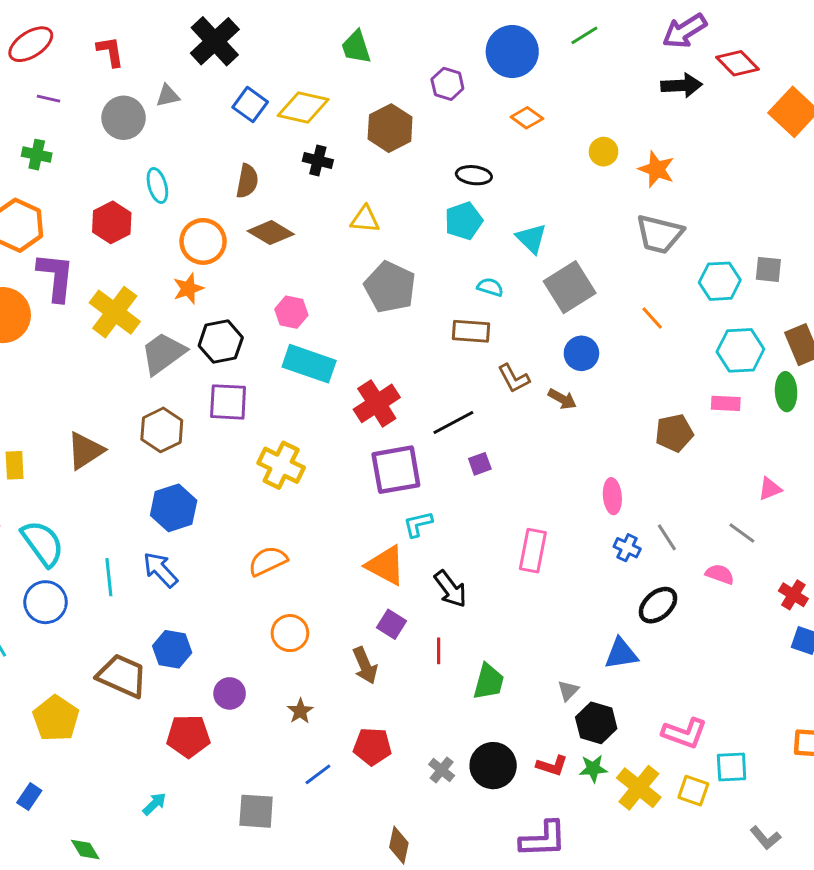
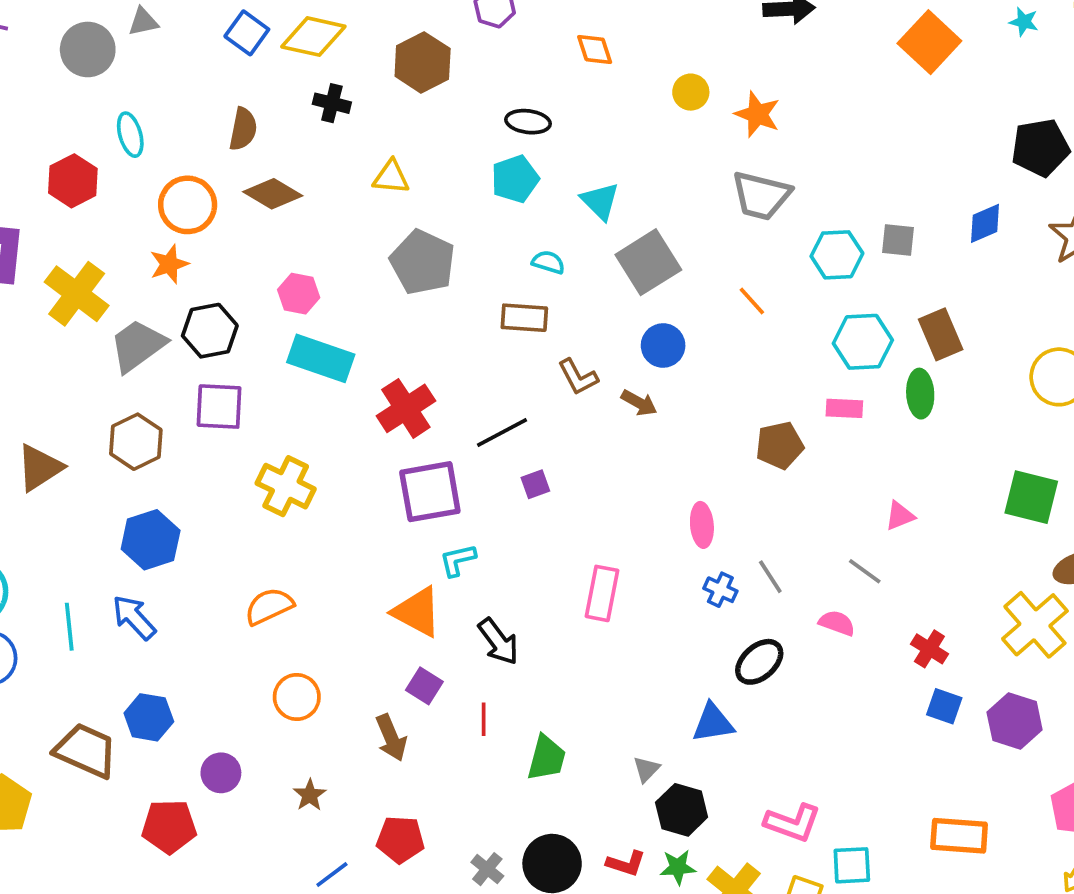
orange diamond: (527, 118) -> (595, 49), turned 36

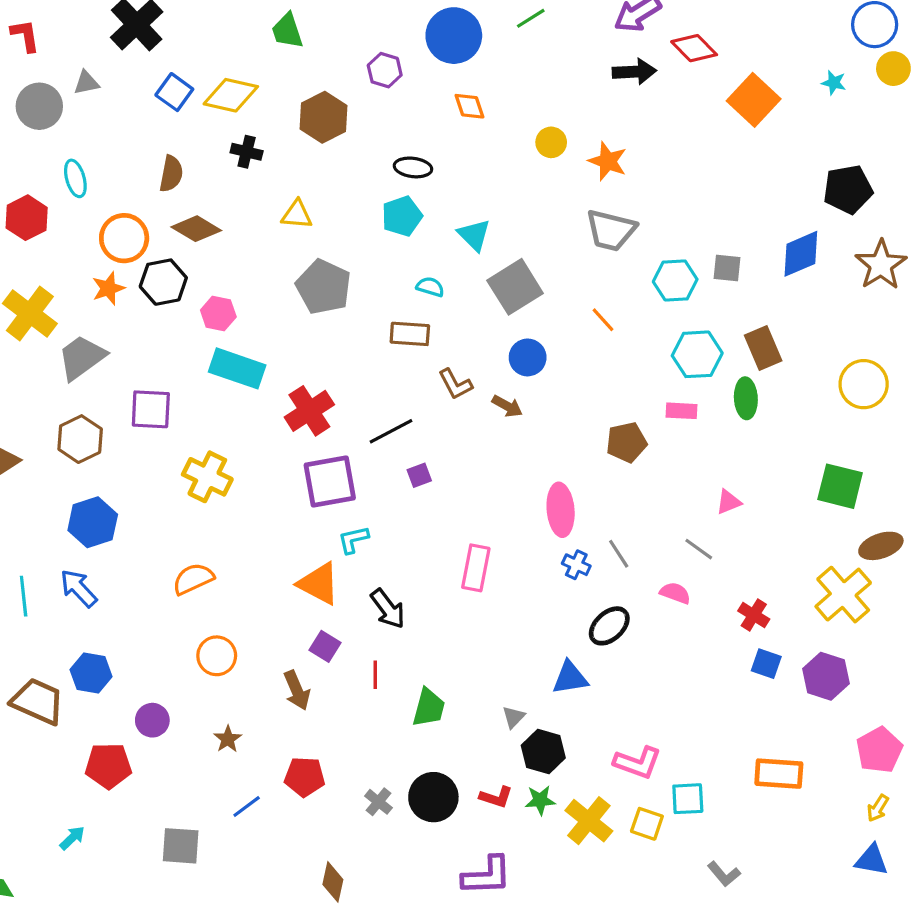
blue diamond: (985, 223) -> (801, 254), size x1.4
black hexagon: (210, 331) -> (163, 282), moved
pink ellipse: (702, 525) -> (561, 510), size x1.4

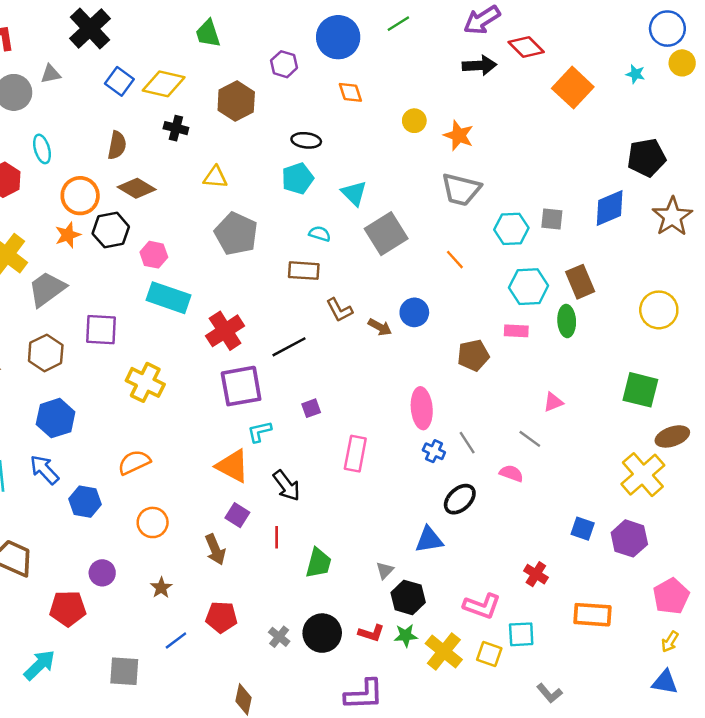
blue circle: (528, 357) -> (414, 312), moved
purple square: (419, 475) -> (311, 408), moved
red cross: (754, 615) -> (536, 574), moved
blue hexagon: (91, 673) -> (85, 502), moved
cyan arrow: (72, 838) -> (40, 665), size x1.6

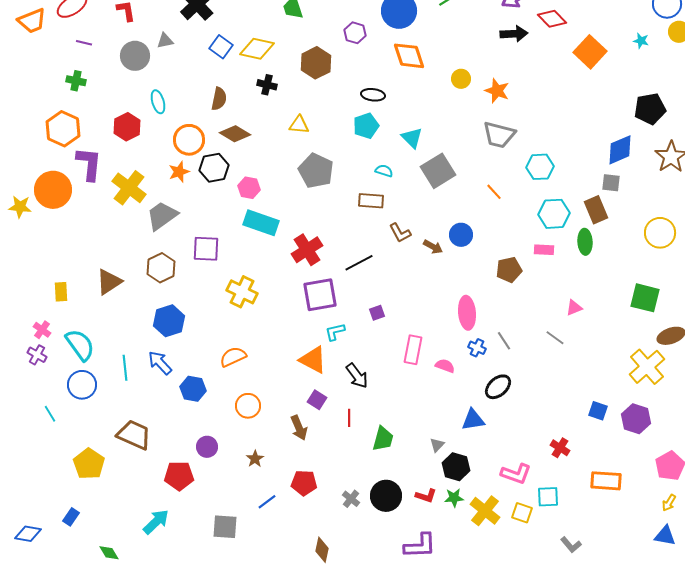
orange diamond: (350, 92) -> (409, 56), size x1.6
gray square: (552, 219) -> (611, 183), moved
pink semicircle: (511, 473) -> (445, 366), moved

